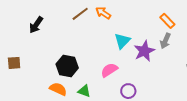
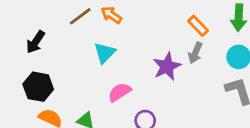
black arrow: (36, 25) -> (36, 42), moved
cyan triangle: (122, 41) -> (105, 53), moved
black hexagon: (67, 66) -> (38, 87), moved

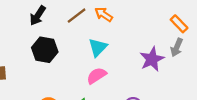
black arrow: (36, 42) -> (38, 16), moved
black hexagon: (38, 87) -> (45, 50), moved
pink semicircle: (119, 92) -> (97, 76), moved

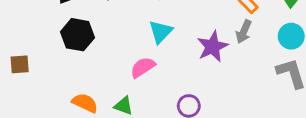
cyan triangle: (98, 47) -> (161, 32), moved

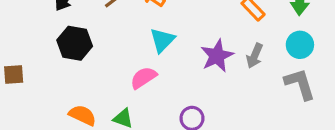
gray arrow: (244, 32) -> (255, 56), moved

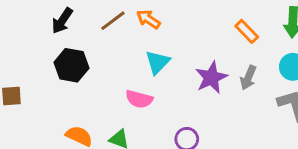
pink semicircle: (144, 78) -> (139, 99), turned -132

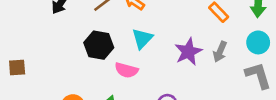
black hexagon: (71, 65) -> (99, 45), moved

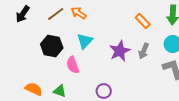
pink semicircle: (126, 70) -> (73, 65), turned 54

